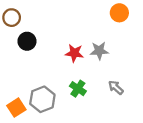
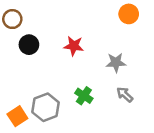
gray star: (99, 51) -> (116, 63), moved
red star: (74, 53) -> (74, 46), moved

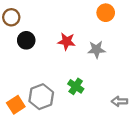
orange circle: (129, 14) -> (106, 13), moved
gray star: (116, 63) -> (96, 50), moved
gray arrow: (125, 94) -> (119, 101), moved, turned -42

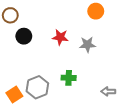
green cross: (76, 86) -> (69, 78), turned -32

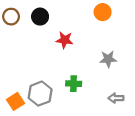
black circle: (24, 36) -> (40, 17), moved
gray star: (87, 45) -> (108, 59), moved

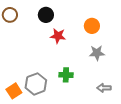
orange circle: (103, 12) -> (92, 26), moved
black circle: (40, 17) -> (46, 15), moved

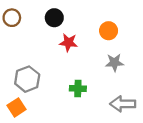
gray hexagon: (36, 84) -> (27, 79), moved
gray arrow: (104, 88) -> (123, 104), size x1.5

